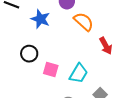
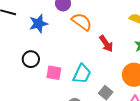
blue star: (40, 19) -> (38, 24), turned -30

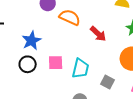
blue star: (38, 24) -> (31, 41), moved
pink square: (54, 73) -> (56, 63), moved

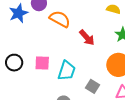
blue star: (31, 41) -> (18, 13), moved

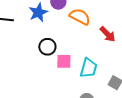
black circle: (14, 63) -> (47, 47), moved

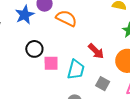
red arrow: (108, 34) -> (96, 51), moved

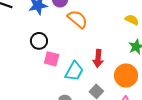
red arrow: (96, 51) -> (98, 58), turned 36

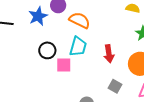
cyan trapezoid: (74, 71) -> (78, 47), moved

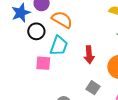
black circle: (47, 50) -> (36, 31), moved

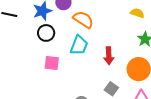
black circle: (36, 31) -> (46, 33), moved
pink square: (43, 63) -> (52, 63), moved

